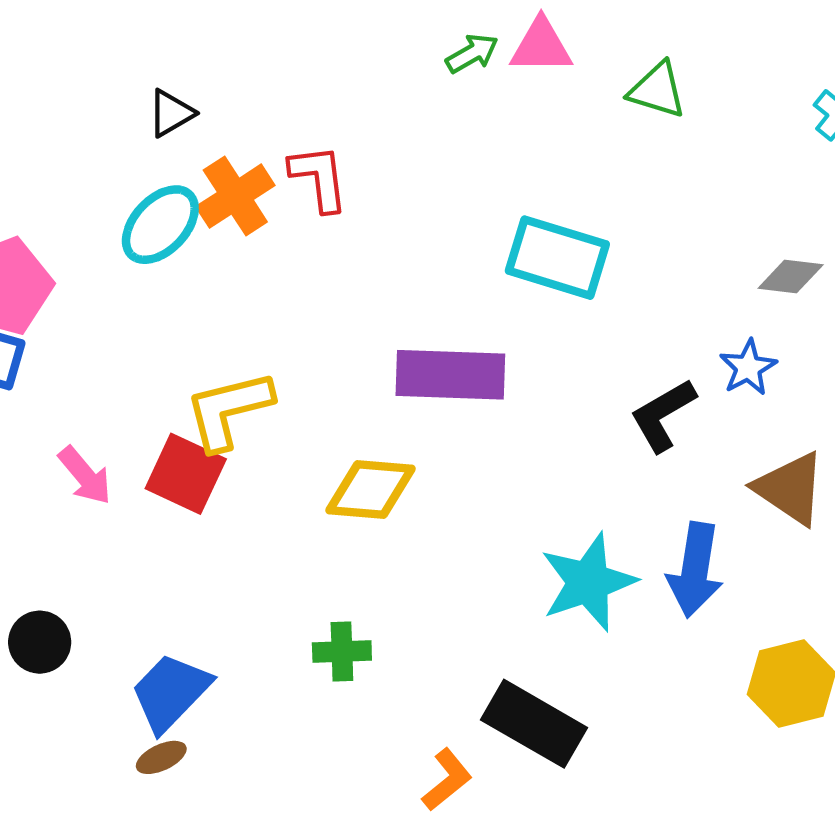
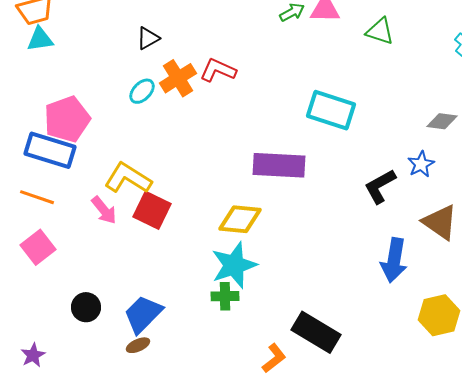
red L-shape: (319, 178) -> (218, 70), turned -60
cyan ellipse: (160, 225) -> (142, 91), size x0.7
yellow L-shape: (229, 410) -> (128, 178), moved, turned 45
cyan star: (588, 582) -> (234, 265), moved
black circle: (40, 642) -> (86, 307), moved

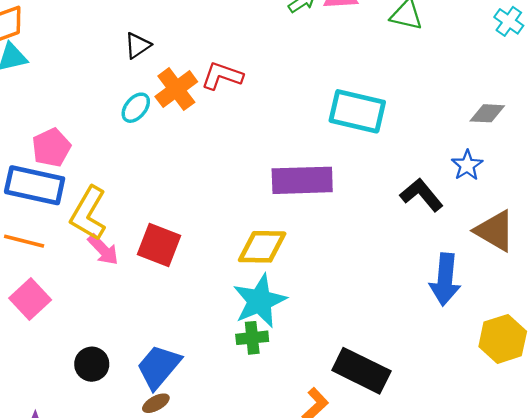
pink pentagon: (67, 119) -> (51, 148), size x0.7
yellow L-shape: (128, 178) -> (88, 213), moved, turned -87
black L-shape: (380, 186) -> (422, 195), turned 84

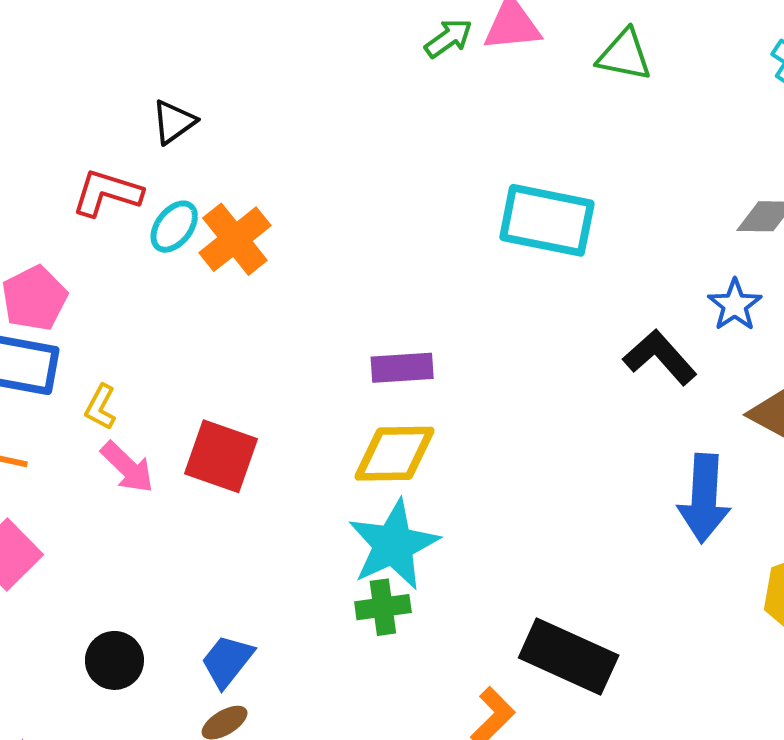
red L-shape: (222, 76) -> (107, 193), moved
orange cross: (176, 89) -> (235, 239), moved
purple rectangle: (302, 180) -> (402, 368), moved, size x0.6
yellow L-shape: (88, 213) -> (101, 407), size x0.5
blue trapezoid: (159, 367) -> (227, 661), size x0.7

